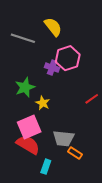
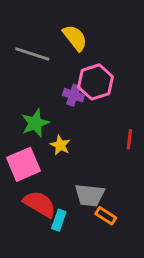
red line: (92, 99) -> (129, 139), turned -48
pink square: (29, 127) -> (23, 164), moved
cyan rectangle: (46, 167) -> (59, 220), moved

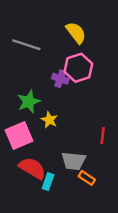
yellow semicircle: (75, 38) -> (76, 33), moved
red line: (129, 139) -> (103, 136), moved

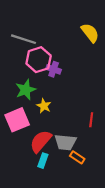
yellow semicircle: (76, 33) -> (90, 33), moved
pink hexagon: (78, 68) -> (39, 60), moved
red semicircle: (32, 168) -> (41, 141), moved, turned -80

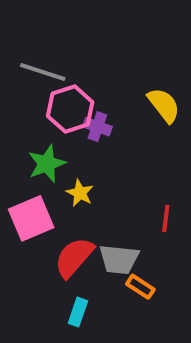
yellow semicircle: (90, 33) -> (164, 105), moved
cyan rectangle: (43, 161) -> (78, 312), moved

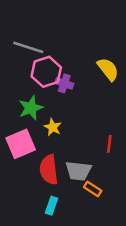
red semicircle: (74, 257) -> (49, 170), turned -48

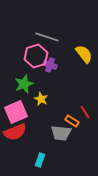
gray line: (28, 47) -> (47, 37), moved
red line: (109, 144) -> (85, 112), turned -40
red semicircle: (49, 170) -> (15, 132), moved, turned -105
orange rectangle: (93, 189) -> (72, 121), moved

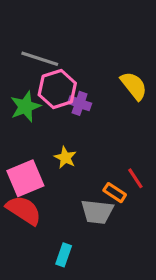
gray line: (47, 37) -> (40, 59), moved
green star: (24, 84) -> (25, 107), moved
red semicircle: (15, 132) -> (24, 210), turned -125

